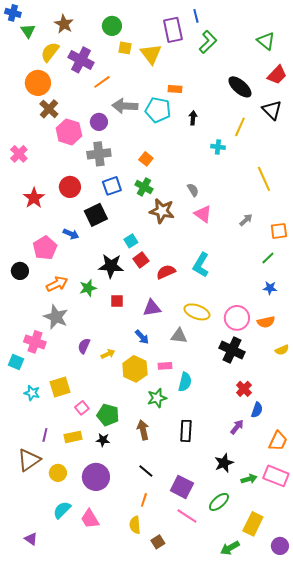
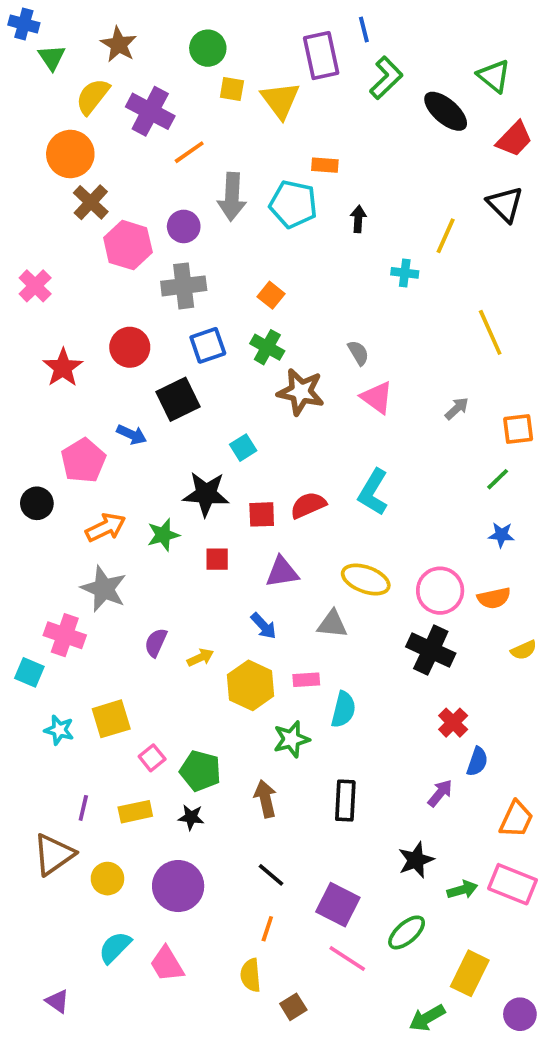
black ellipse: (240, 87) -> (446, 111), moved
gray arrow: (125, 106) -> (232, 197), turned -90
red square: (141, 260) -> (262, 514), moved, turned 35

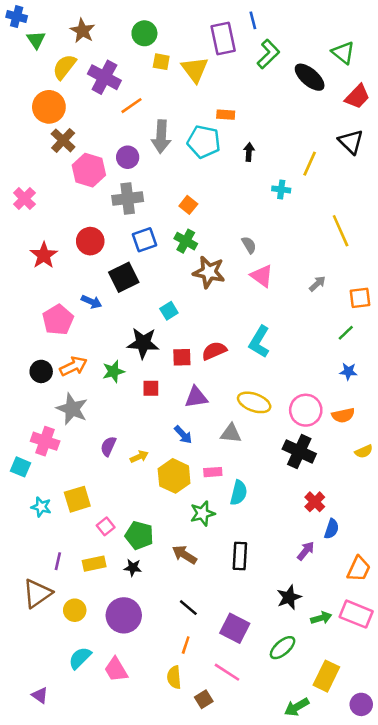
black circle: (37, 503) -> (41, 371), moved
brown arrow: (265, 799) -> (184, 555), turned -45
pink line: (347, 958) -> (227, 672), moved

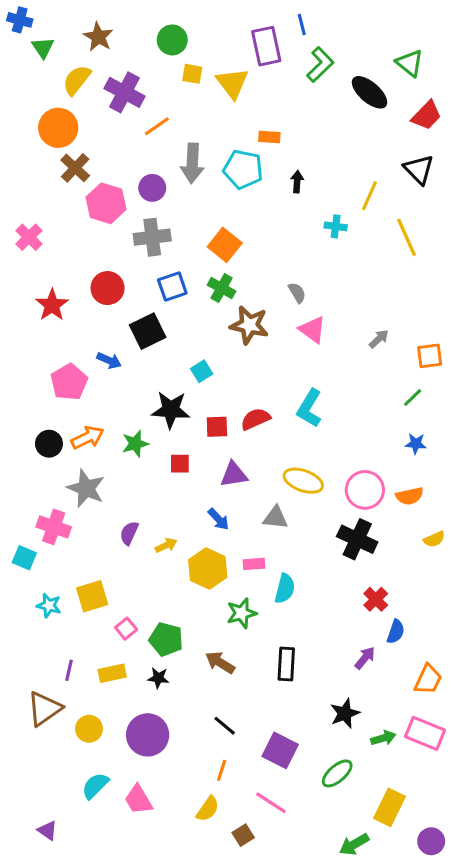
orange square: (188, 205) -> (225, 245), size x1.5
yellow line: (341, 231) -> (406, 237), moved
yellow semicircle: (174, 677) -> (208, 809), turned -140

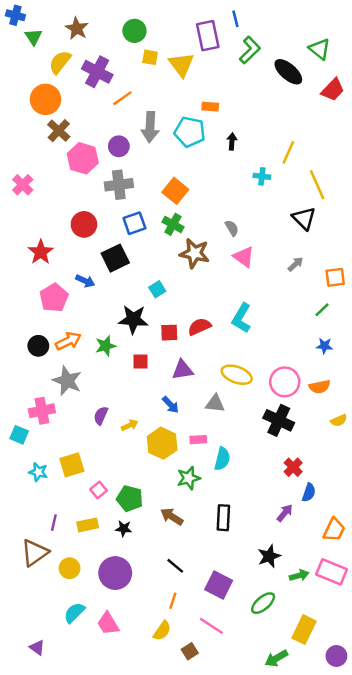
black triangle: (419, 169) -> (304, 218), moved
red star: (52, 305) -> (41, 252), moved
pink cross: (54, 527) -> (42, 411), turned -30

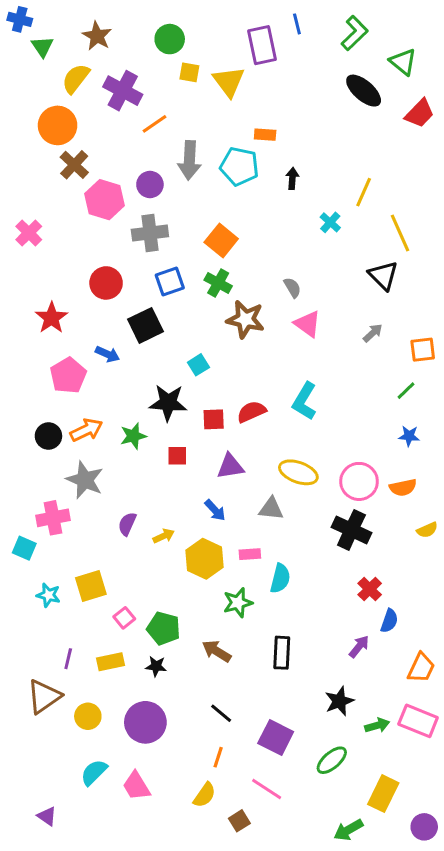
green L-shape: (250, 50) -> (354, 33), moved
cyan cross: (262, 176) -> (330, 222), turned 35

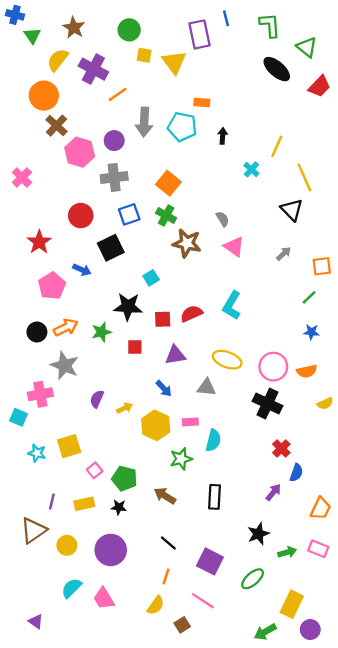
green L-shape: (354, 33) -> (270, 25), turned -50
pink rectangle: (418, 721) -> (318, 549), size x0.7
purple circle: (424, 827) -> (310, 630), moved

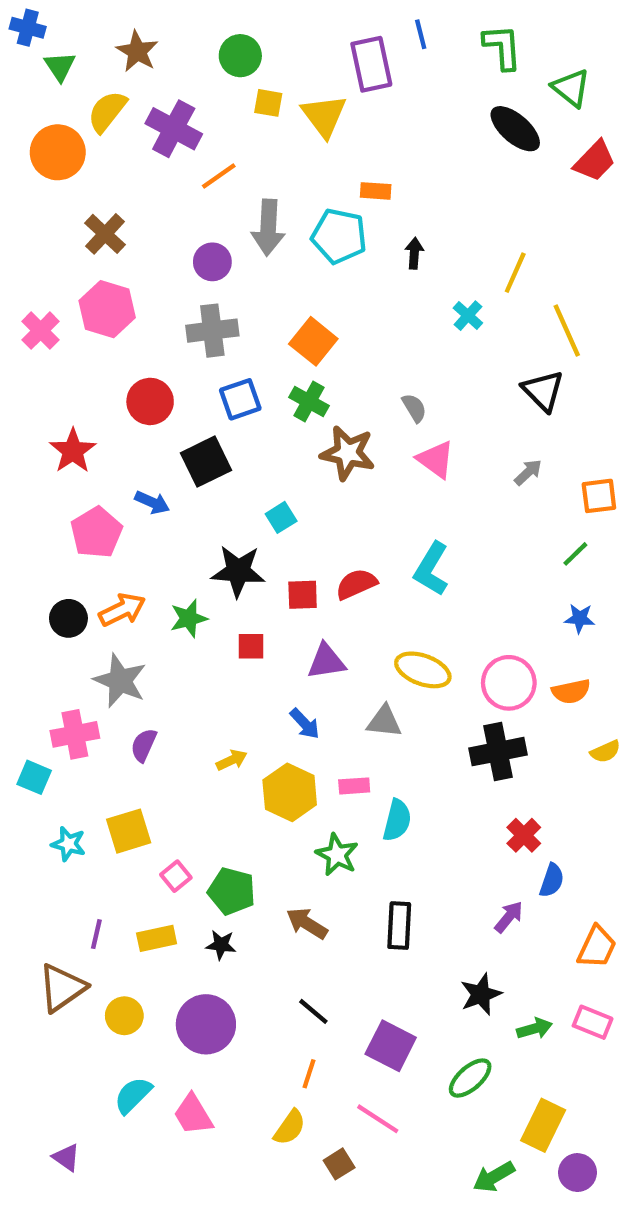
orange circle: (44, 96) -> (58, 152), moved
pink hexagon: (80, 152) -> (107, 309), moved
purple semicircle: (97, 399) -> (144, 745), moved
black cross: (268, 403) -> (498, 752), turned -36
green star: (181, 459) -> (337, 855), turned -30

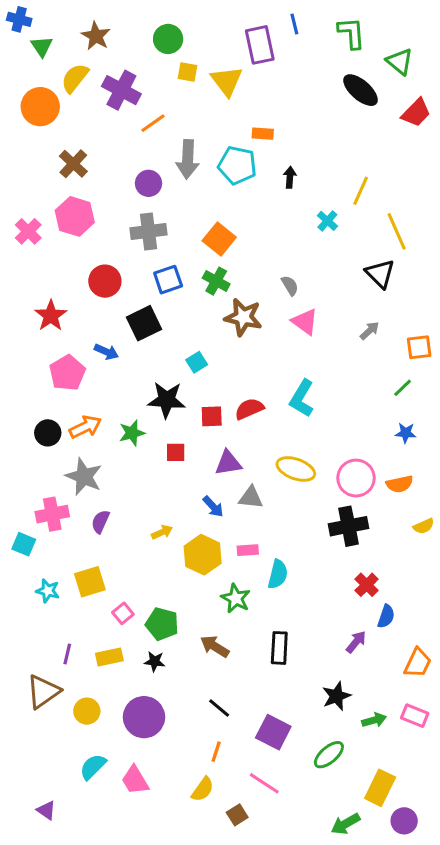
gray triangle: (384, 721) -> (251, 498), moved

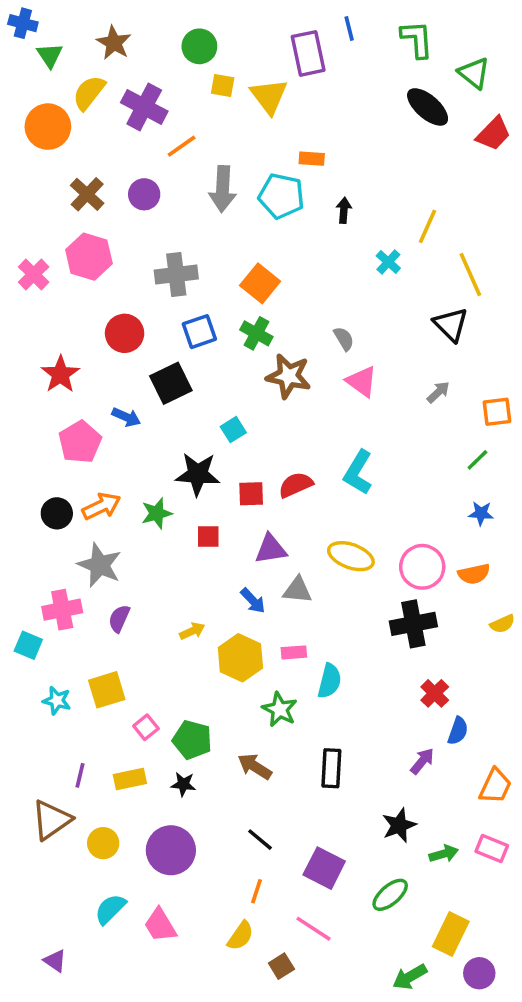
purple circle: (149, 183) -> (144, 194), moved

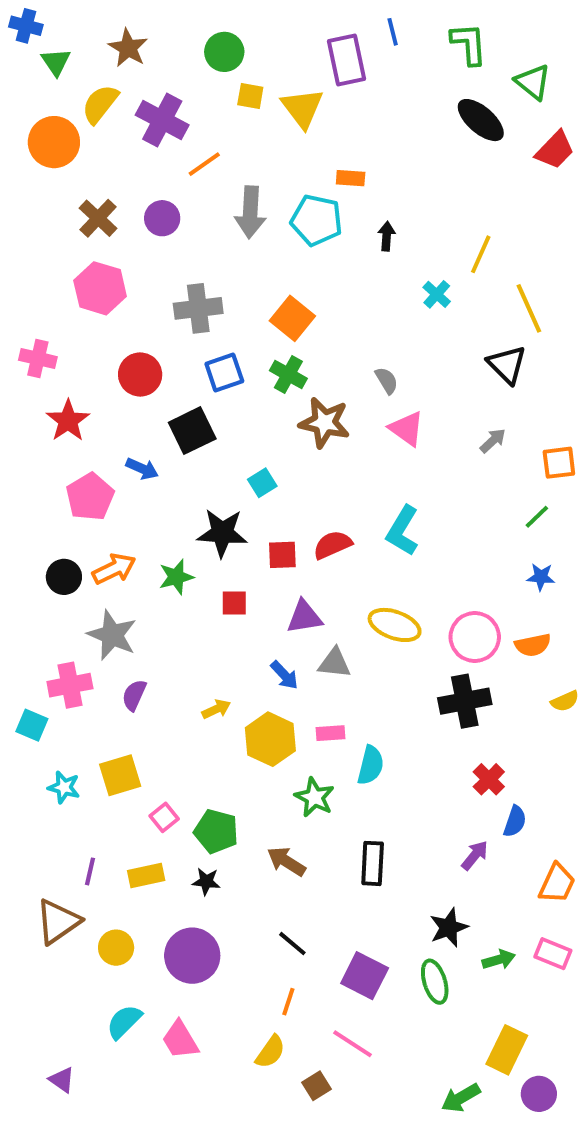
pink cross: (34, 274) -> (38, 358), moved, turned -32
green ellipse: (390, 895) -> (435, 982), moved, turned -66

